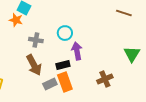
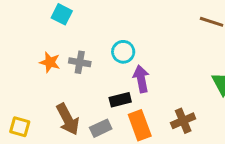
orange star: (16, 20) -> (50, 62), moved
brown arrow: (34, 65) -> (68, 119), moved
orange rectangle: (65, 82) -> (140, 125), moved

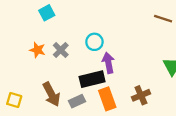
cyan square: (62, 14) -> (47, 13), turned 35
gray cross: (80, 62) -> (61, 50), turned 35
black rectangle: (120, 100) -> (92, 79), size x1.5

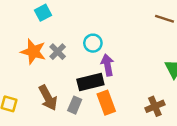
orange star: (37, 50) -> (33, 52), size x1.5
brown cross: (141, 95) -> (155, 106), moved
gray rectangle: (77, 101) -> (75, 105), turned -42

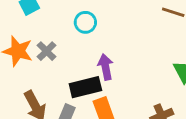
cyan circle: (93, 43) -> (85, 22), moved

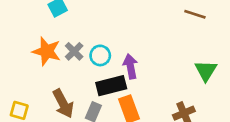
cyan circle: (85, 22) -> (100, 55), moved

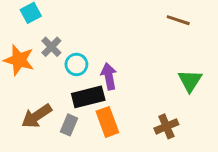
gray cross: (74, 51) -> (51, 47), moved
brown arrow: (63, 103) -> (37, 116), turned 84

